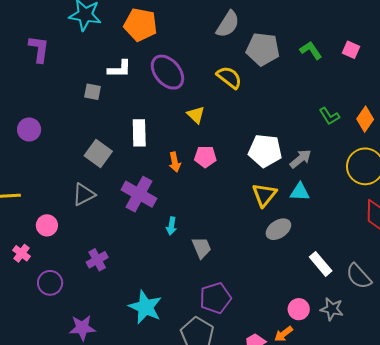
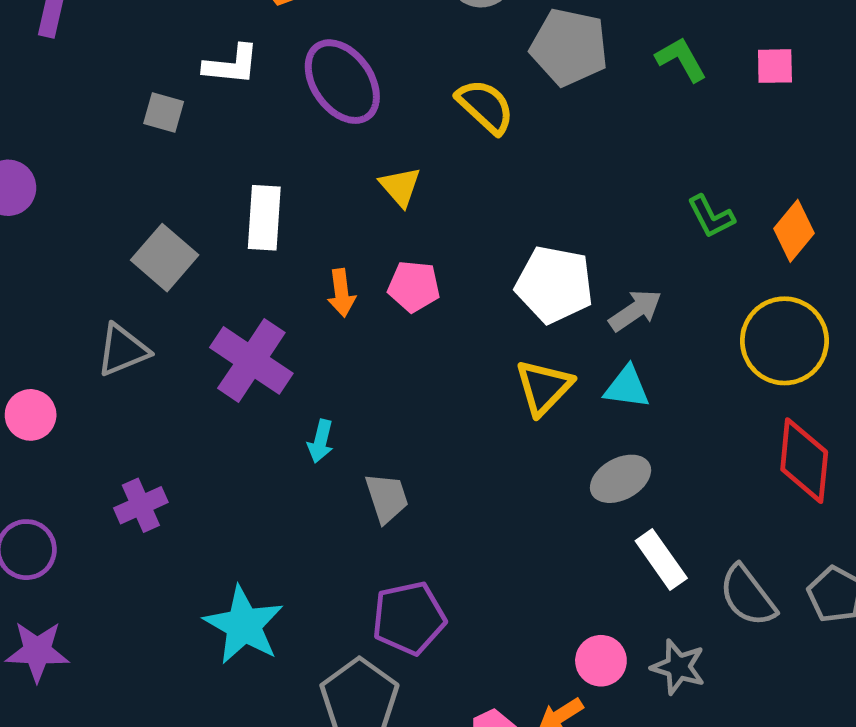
pink square: (351, 50) -> (775, 66), turned -30
gray ellipse: (278, 229) -> (621, 479), moved
purple star: (82, 328) -> (37, 651), moved

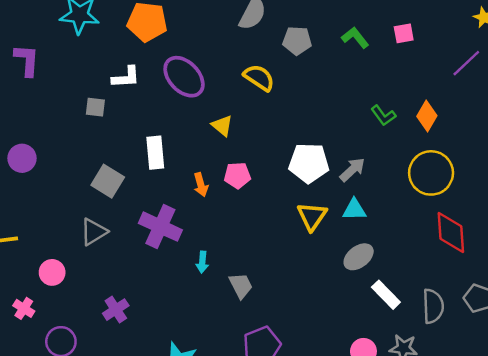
gray pentagon: (569, 47) -> (297, 41), size x0.7
gray semicircle: (748, 596) -> (433, 306), turned -136

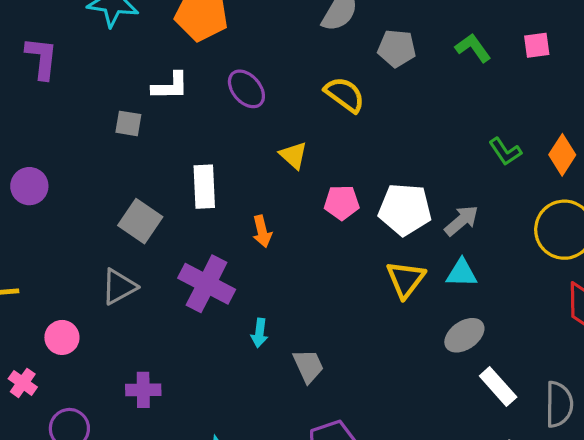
purple ellipse: (184, 77) -> (246, 89), size x0.7
pink pentagon: (237, 175) -> (342, 203), moved
purple cross: (116, 310) -> (143, 390), turned 30

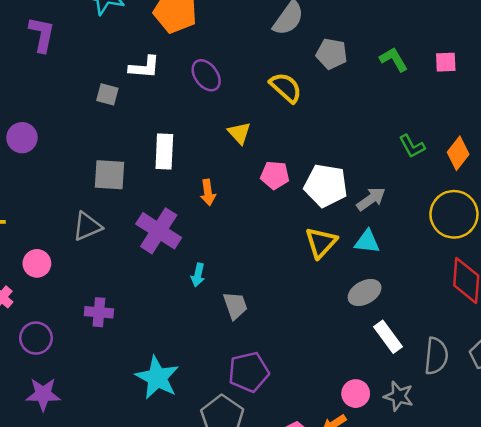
gray square: (140, 221) -> (110, 175), turned -36

